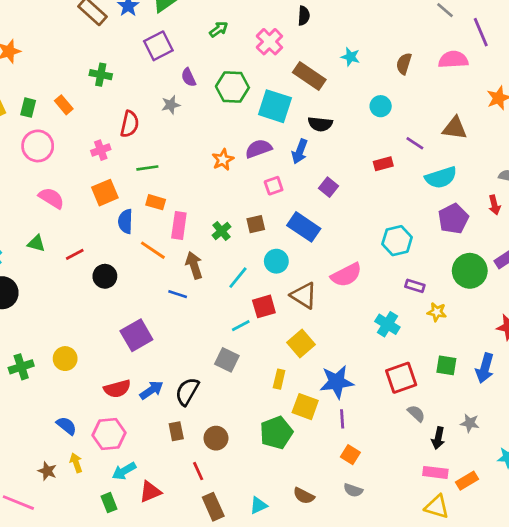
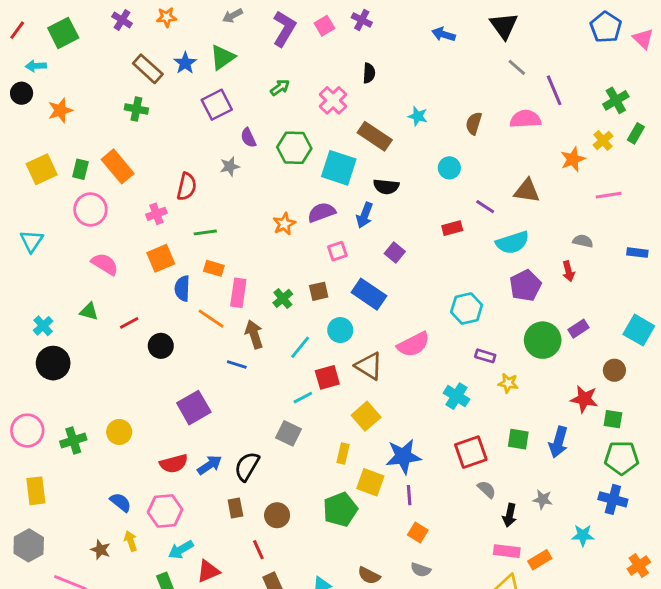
green cross: (101, 75) -> (136, 109), moved
orange rectangle: (64, 105) -> (118, 166), size x1.6

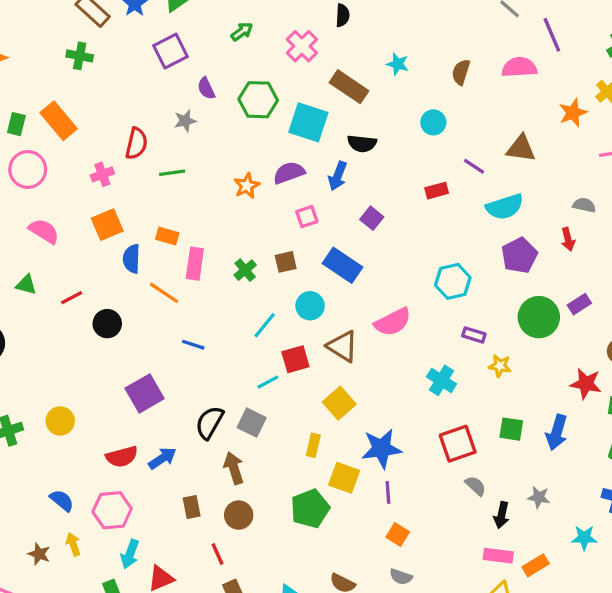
green line: (205, 232) -> (172, 173), moved
brown arrow: (254, 334) -> (234, 468), moved
black semicircle: (247, 466) -> (209, 423), moved
cyan arrow: (181, 550) -> (130, 554), turned -40

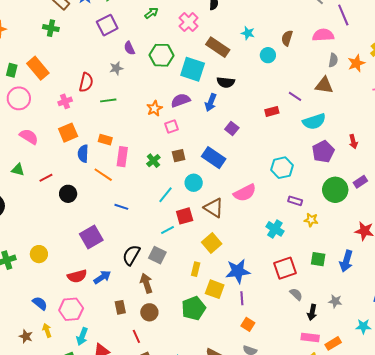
cyan circle: (433, 122) -> (268, 55), moved
gray semicircle: (584, 205) -> (333, 60), moved, turned 88
pink square: (307, 217) -> (172, 126), moved

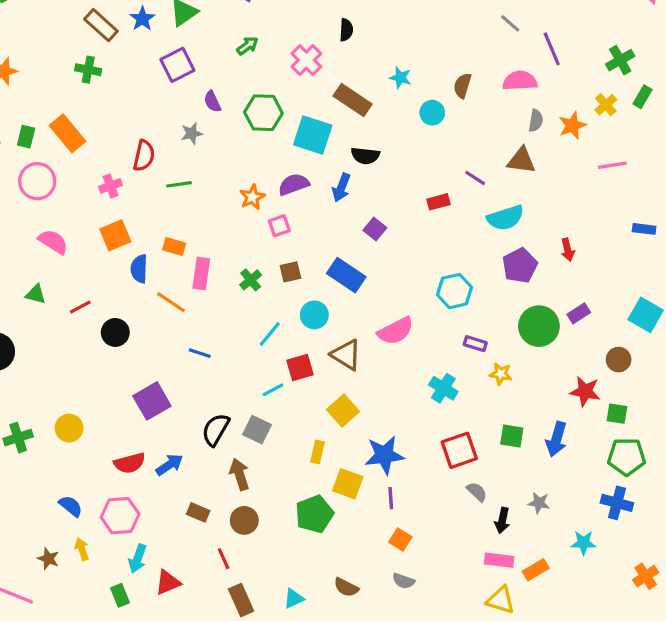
brown rectangle: (120, 307) -> (198, 512), turned -56

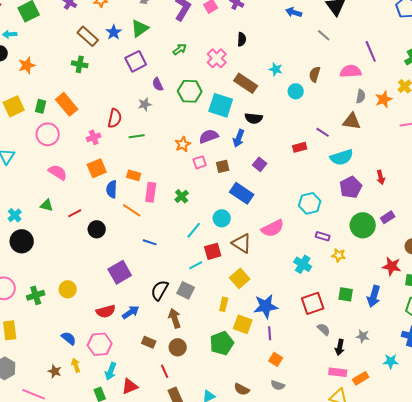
gray line: (510, 23) -> (324, 35), moved
brown square: (290, 272) -> (223, 166), moved

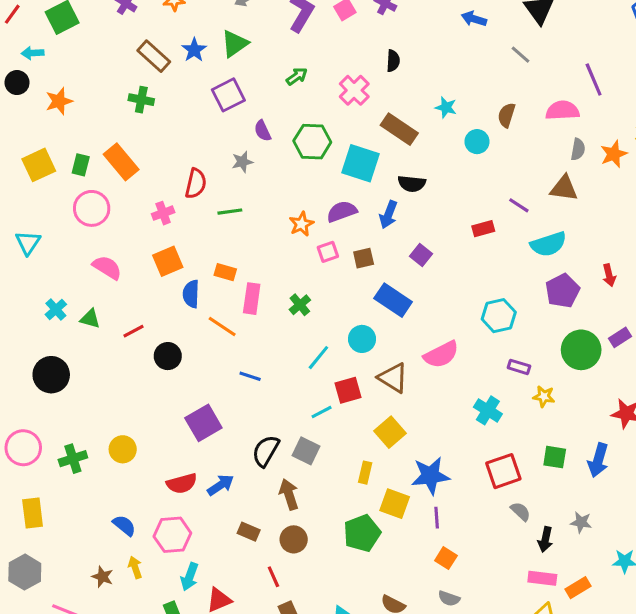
cyan cross: (15, 215) -> (56, 309), moved

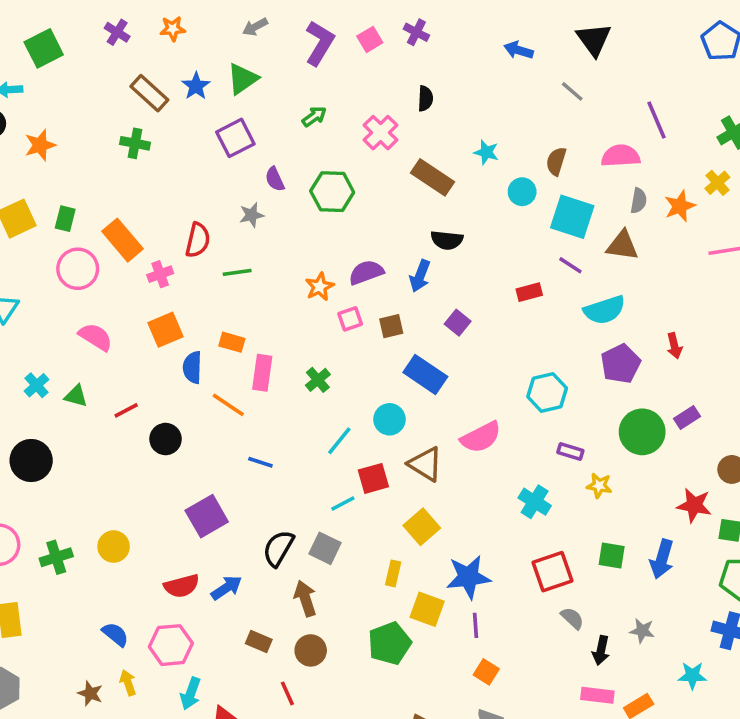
orange rectangle: (121, 162) -> (123, 240), moved
cyan square: (360, 163) -> (572, 217), moved

